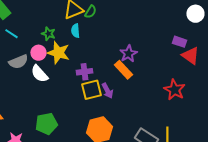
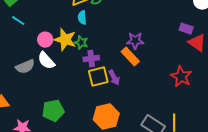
green star: (48, 34) -> (81, 43), moved
purple star: (128, 54) -> (135, 41), turned 30
gray semicircle: (18, 62) -> (25, 67), moved

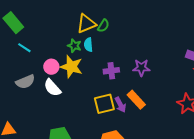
green star: (81, 43) -> (74, 46), moved
orange rectangle: (130, 57) -> (136, 100), moved
purple cross: (91, 59) -> (111, 71), moved
gray semicircle: (25, 67) -> (25, 82), moved

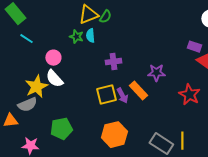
yellow star: (71, 67) -> (36, 87), moved, turned 30
purple star: (141, 68) -> (156, 73), moved
gray semicircle: (25, 82) -> (27, 105), moved

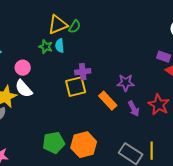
yellow square: (106, 95) -> (76, 87), moved
purple arrow: (122, 96) -> (134, 109), moved
green pentagon: (61, 129) -> (54, 143), moved

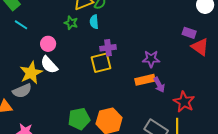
cyan semicircle: (60, 46) -> (94, 22), moved
orange rectangle: (108, 101) -> (145, 80), moved, turned -60
red star: (159, 105) -> (184, 102), moved

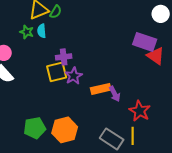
cyan semicircle: (94, 22) -> (42, 31), moved
purple rectangle: (189, 33) -> (145, 42), size x1.6
purple star: (151, 59) -> (74, 76), moved, turned -30

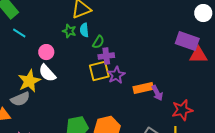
green semicircle: (56, 12) -> (98, 42), moved
red triangle: (156, 56) -> (198, 55), turned -36
red star: (140, 111) -> (182, 110), turned 30

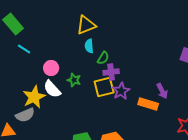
green star: (69, 31) -> (74, 80), moved
orange rectangle: (143, 88) -> (148, 104), turned 30
purple arrow: (157, 93) -> (162, 91), moved

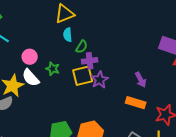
orange rectangle: (148, 104) -> (136, 103), moved

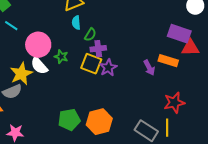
pink circle: (30, 57) -> (38, 45), size x1.6
yellow square: (83, 76) -> (91, 64), turned 35
orange rectangle: (136, 103) -> (168, 61), moved

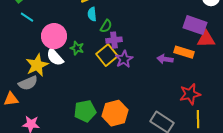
yellow square: (91, 64) -> (107, 55), turned 30
purple arrow: (149, 68) -> (165, 59), turned 126
yellow line: (167, 128) -> (198, 119), moved

